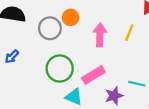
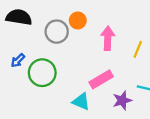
yellow line: (129, 33) -> (138, 49), moved
green circle: (60, 69) -> (42, 73), moved

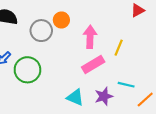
pink rectangle: (101, 79) -> (93, 65), moved
cyan triangle: (81, 102) -> (75, 97), moved

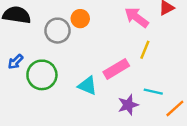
pink arrow: (90, 37) -> (137, 17), moved, turned -55
cyan triangle: (75, 97) -> (87, 86), moved

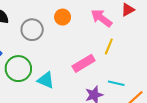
orange circle: (80, 19) -> (63, 17), moved
cyan triangle: (87, 86) -> (46, 80), moved

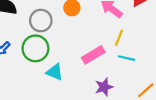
green circle: (18, 69) -> (35, 48), moved
cyan line: (116, 83) -> (127, 58), moved

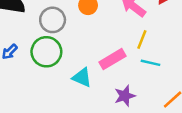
cyan triangle: (55, 72) -> (82, 77), moved

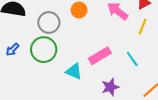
yellow line: (142, 40) -> (143, 27), moved
cyan line: (150, 63) -> (132, 59), turned 42

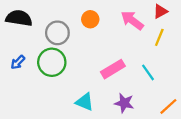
cyan triangle: (74, 71) -> (85, 102), moved
purple star: (110, 87) -> (124, 103), turned 30

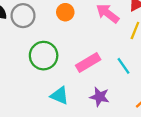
gray circle: (57, 33) -> (23, 16), moved
green circle: (52, 62) -> (44, 56), moved

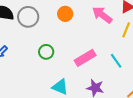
green circle: (44, 56) -> (46, 52), size x0.6

